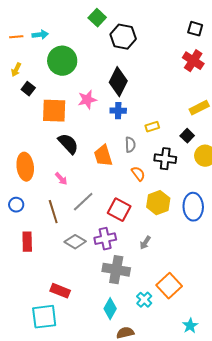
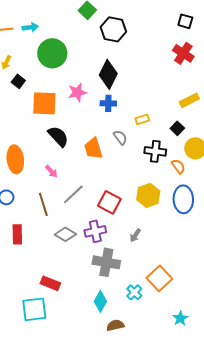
gray semicircle: (130, 145) -> (120, 137), turned -35
orange semicircle: (138, 174) -> (178, 166), moved

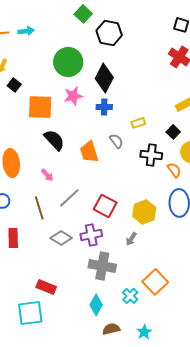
green circle: (52, 53) -> (68, 62), moved
yellow hexagon: (148, 195) -> (144, 212), moved
cyan star: (180, 318) -> (144, 332), moved

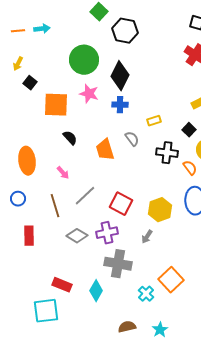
pink star: (73, 96) -> (89, 94), turned 30
black semicircle: (54, 140) -> (70, 138), size x0.7
cyan diamond: (96, 305) -> (96, 291), moved

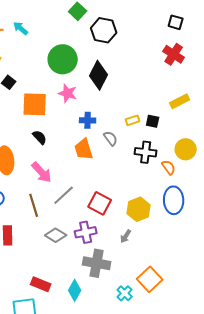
cyan arrow: (42, 29) -> (21, 28), turned -133
blue cross: (120, 105) -> (88, 120), moved
black square: (189, 130) -> (153, 121), moved, turned -32
black semicircle: (70, 138) -> (40, 137), moved
pink arrow: (63, 173) -> (42, 172), size x1.6

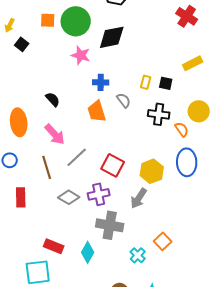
black diamond: (99, 75) -> (112, 37), turned 52
orange square: (35, 104) -> (48, 20), moved, size x0.6
yellow rectangle: (133, 120) -> (146, 82), turned -56
gray arrow: (126, 236) -> (139, 198), size x1.5
orange square: (150, 279) -> (163, 241), size x0.7

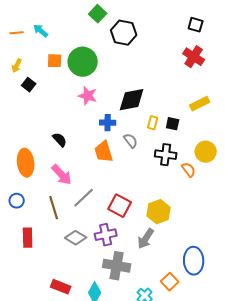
black diamond: (112, 37) -> (132, 100), moved
blue ellipse: (187, 162) -> (194, 261), moved

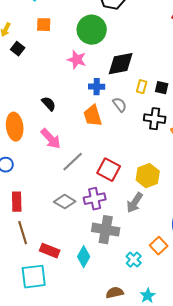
green circle: (83, 62) -> (92, 30), moved
brown line: (54, 208) -> (23, 233), moved

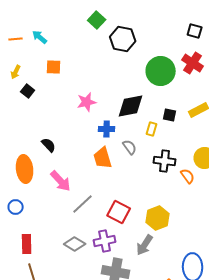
green circle: (92, 30) -> (161, 71), moved
pink star: (77, 60) -> (87, 102), turned -30
black square: (162, 88) -> (170, 115), moved
black semicircle: (49, 104) -> (49, 145), moved

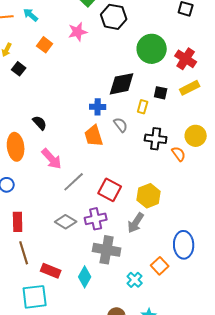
red cross: (193, 63) -> (186, 59), moved
orange square: (54, 67) -> (45, 45), turned 35
pink star: (87, 102) -> (78, 32), moved

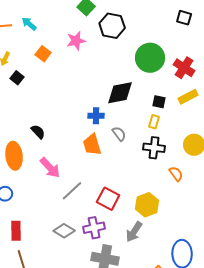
yellow rectangle: (143, 107) -> (154, 122), moved
orange semicircle: (179, 154) -> (176, 174), moved

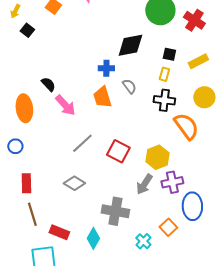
yellow rectangle: (188, 97) -> (198, 61), moved
pink arrow: (50, 168) -> (65, 105), moved
orange semicircle: (176, 174) -> (186, 126), size x1.8
purple cross: (94, 228) -> (172, 182), moved

